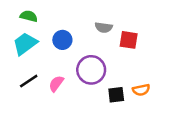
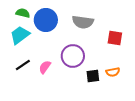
gray semicircle: (104, 27) -> (83, 22), size x1.5
blue circle: (62, 40) -> (46, 20), moved, size x1.5
red square: (129, 40) -> (115, 38), moved

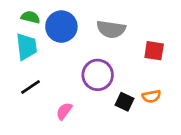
cyan trapezoid: (20, 35) -> (26, 47), turned 120
pink semicircle: (45, 67) -> (64, 111), moved
black square: (93, 76) -> (125, 102), turned 32

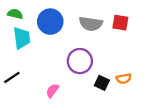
green semicircle: (31, 17) -> (15, 14), moved
red square: (154, 51) -> (120, 23), moved
black line: (31, 87) -> (12, 77), moved

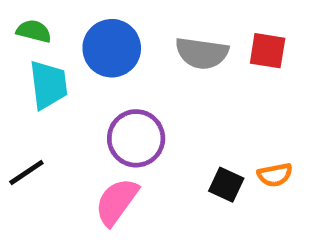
purple circle: (80, 61) -> (136, 138), moved
pink semicircle: (52, 91) -> (117, 202), size x1.5

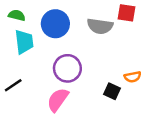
red square: (268, 51) -> (127, 13), moved
orange semicircle: (275, 175) -> (133, 77), moved

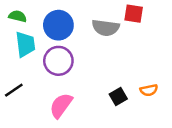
purple circle: (67, 68) -> (58, 61), moved
orange semicircle: (133, 77) -> (149, 90), moved
black square: (112, 91) -> (118, 96), turned 35

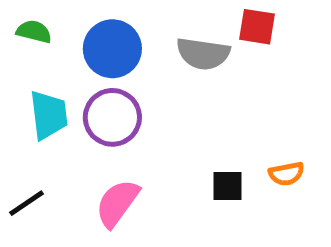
cyan trapezoid: (25, 44) -> (49, 115), moved
black line: (14, 90) -> (27, 203), moved
black square: (118, 96) -> (228, 186), turned 30

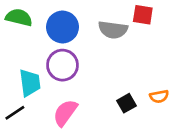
green semicircle: (34, 32) -> (19, 17), size x1.4
cyan trapezoid: (49, 115) -> (30, 83), moved
black square: (228, 186) -> (126, 103), turned -30

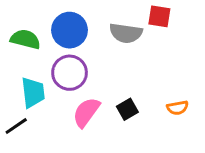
green semicircle: (19, 17) -> (25, 39), moved
black square: (126, 103) -> (127, 109), moved
pink semicircle: (65, 113) -> (86, 112), moved

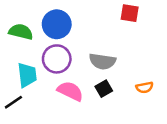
gray semicircle: (126, 33) -> (102, 61), moved
pink semicircle: (86, 112) -> (70, 91), turned 80

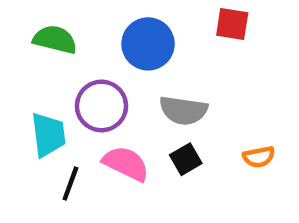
blue circle: (57, 24) -> (148, 44), moved
green semicircle: (21, 32) -> (55, 39), moved
black line: (13, 102) -> (70, 184), moved, turned -36

